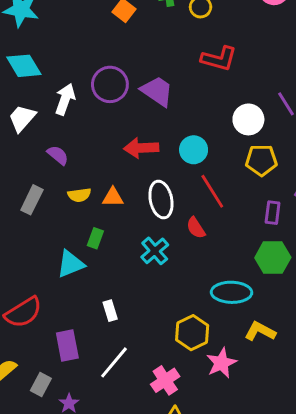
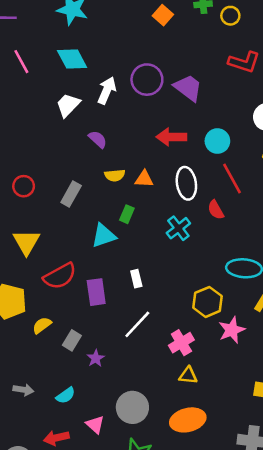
gray rectangle: (32, 200) -> (71, 194), moved
purple rectangle: (67, 346) -> (96, 292), moved

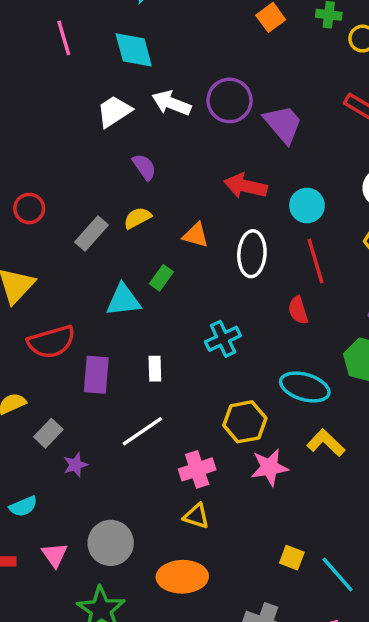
white arrow: (107, 90) -> (171, 103), turned -104
yellow semicircle: (115, 175) -> (137, 218), moved, turned 144
red semicircle: (216, 210) -> (298, 310), moved
cyan cross: (178, 228) -> (223, 339), moved

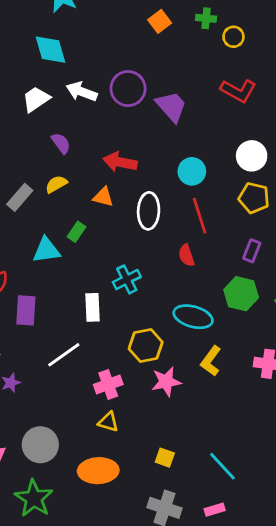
red arrow: (245, 186) -> (120, 162), moved
white rectangle: (155, 369) -> (92, 307), moved, size x1.4
yellow L-shape: (326, 443) -> (211, 361), turned -96
yellow square: (292, 558) -> (165, 458), moved

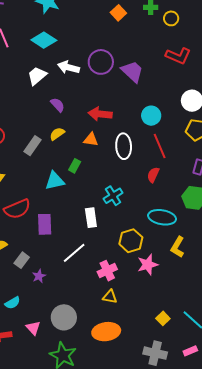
cyan diamond: (51, 50) -> (44, 40), turned -35
red semicircle: (186, 255) -> (153, 175), turned 49
yellow square: (165, 458) -> (163, 318), moved, turned 32

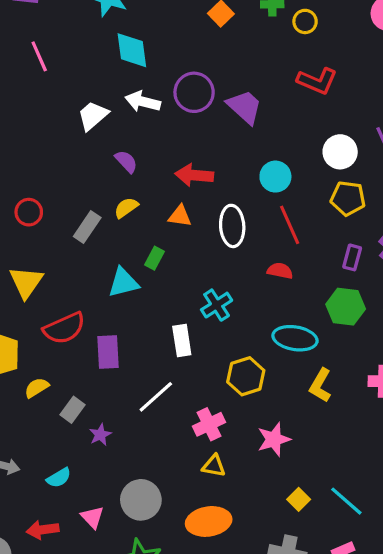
cyan diamond: (44, 40) -> (132, 50), moved, turned 50
red semicircle: (153, 175) -> (280, 271), turned 77
pink star: (148, 265) -> (274, 439), moved

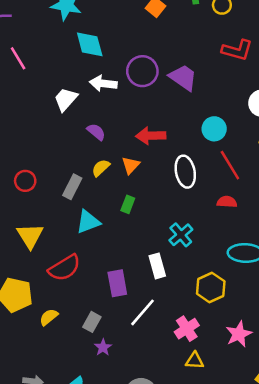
orange triangle: (180, 216) -> (131, 165), moved, turned -48
cyan triangle: (123, 283) -> (88, 222), moved
purple rectangle: (108, 352) -> (117, 283), moved
gray rectangle: (72, 410) -> (92, 322), moved

